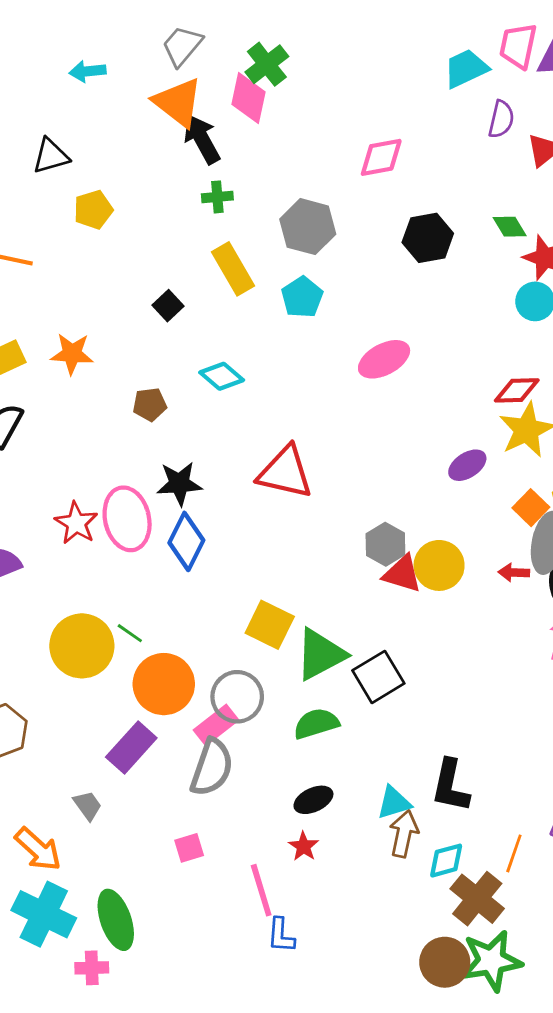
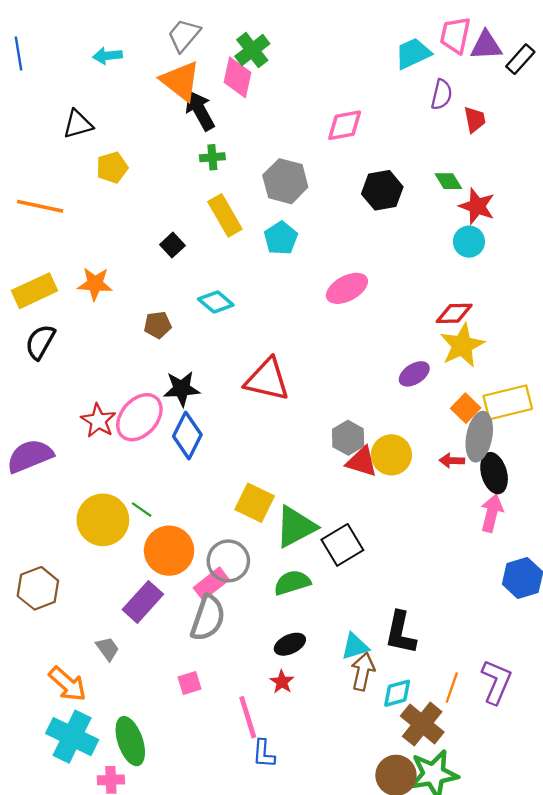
pink ellipse: (127, 519) -> (139, 417), turned 54

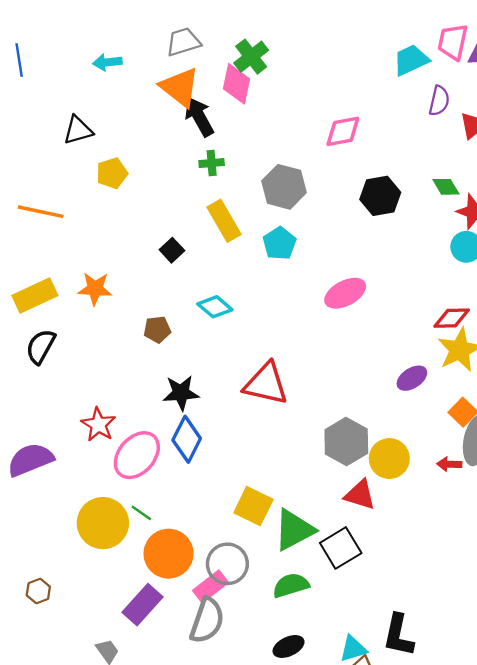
gray trapezoid: (184, 35) -> (183, 42), turned 33
pink ellipse: (139, 417) -> (137, 455), moved
gray hexagon: (348, 438) -> (346, 442), size x1.4
red triangle: (362, 462) -> (360, 495), moved
brown hexagon: (38, 588) -> (38, 591), size x0.6

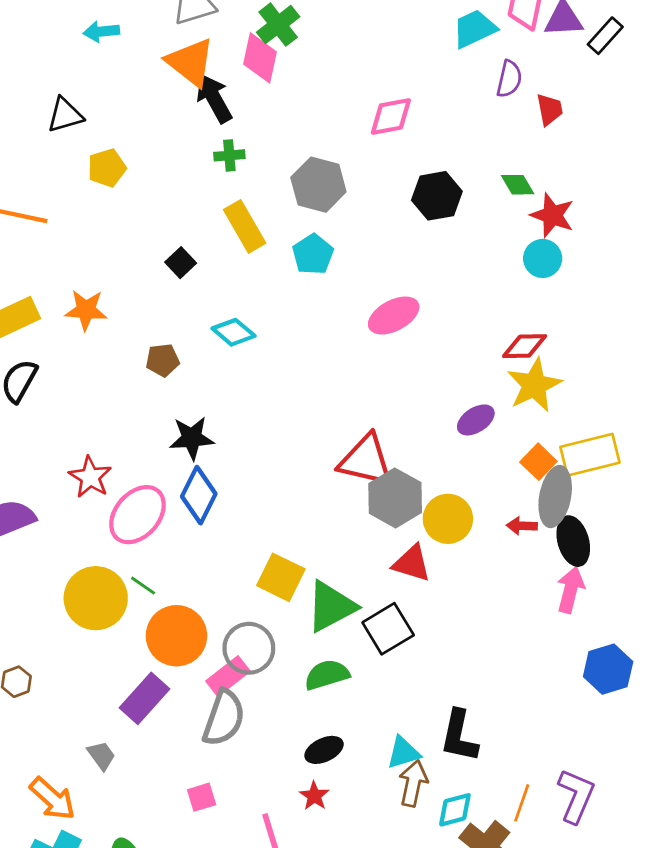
red triangle: (266, 384) -> (366, 460), moved

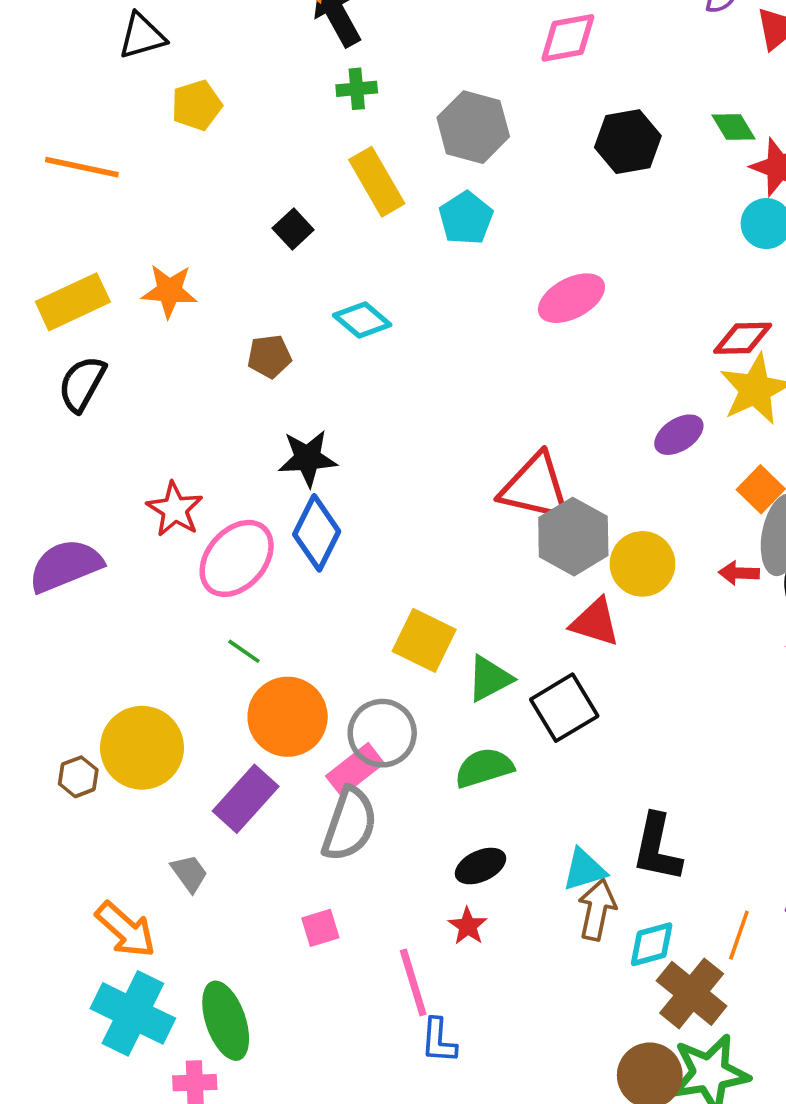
yellow circle: (96, 598) -> (142, 748), moved
green triangle: (331, 607) -> (490, 679), size x0.7

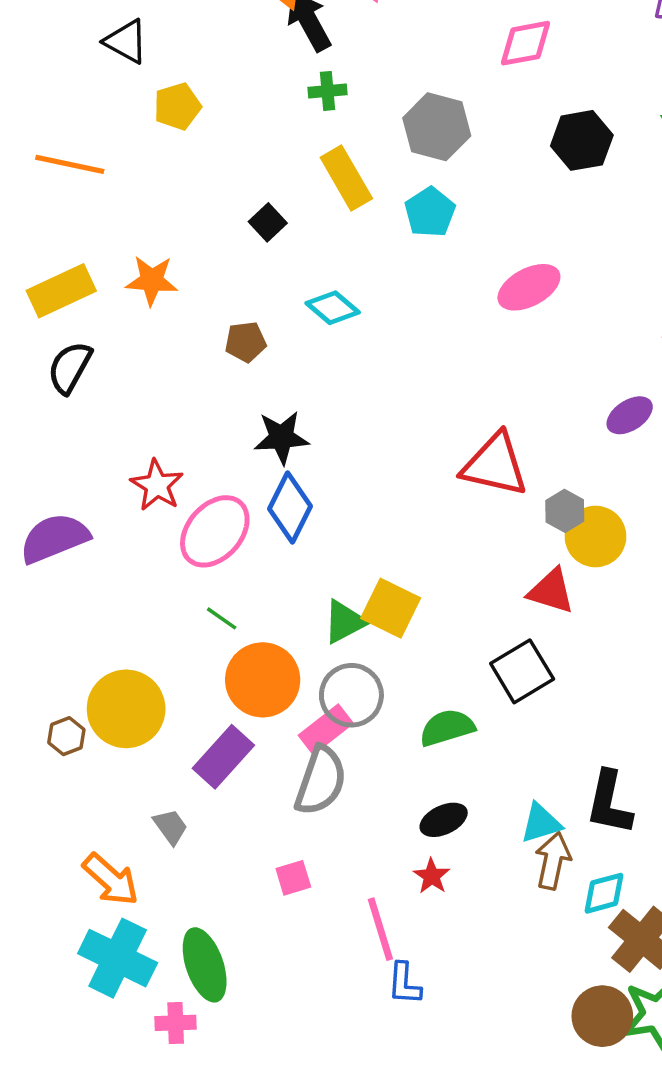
black triangle: (142, 36) -> (126, 41), turned 45
gray hexagon: (573, 537) -> (565, 511), moved, size x0.6
green triangle: (490, 679) -> (345, 622), moved

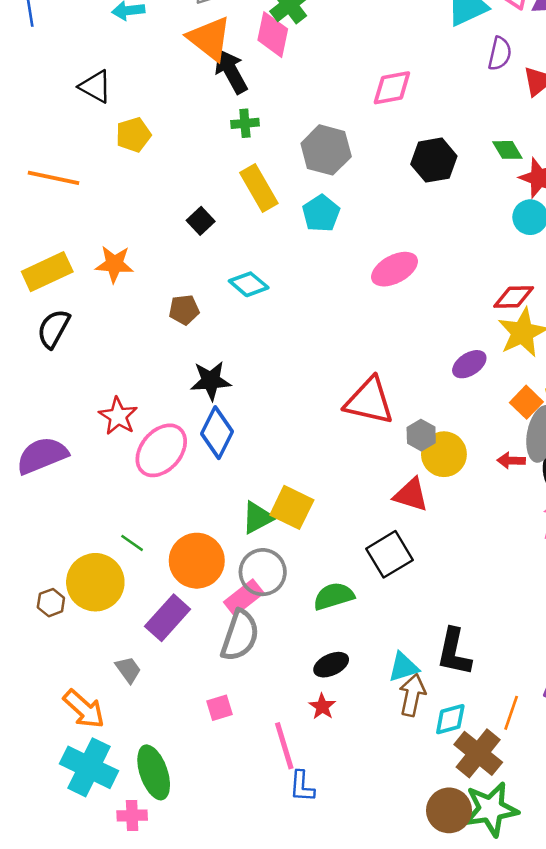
green line: (222, 618) -> (132, 543), moved

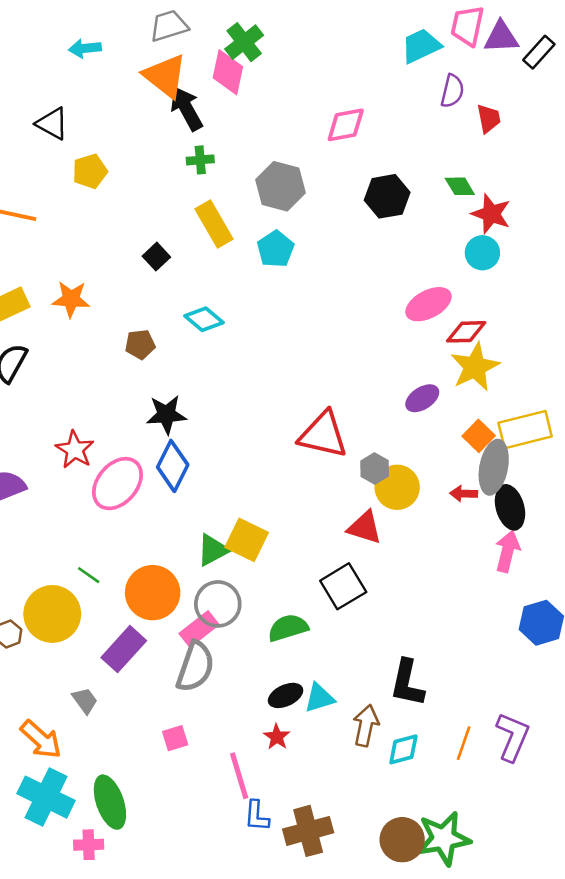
pink ellipse: (395, 269) -> (428, 304), moved
cyan triangle: (403, 667) -> (319, 698), moved
brown cross: (478, 753) -> (308, 831), moved, turned 36

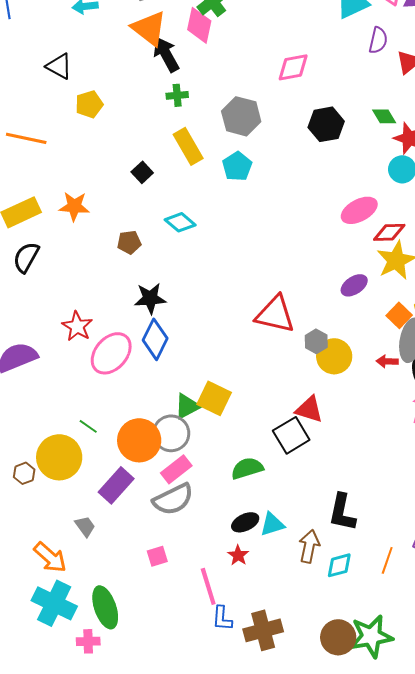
red triangle: (365, 527) -> (309, 409), moved
gray circle: (218, 604) -> (171, 433), moved
gray semicircle: (195, 667) -> (173, 499), turned 45

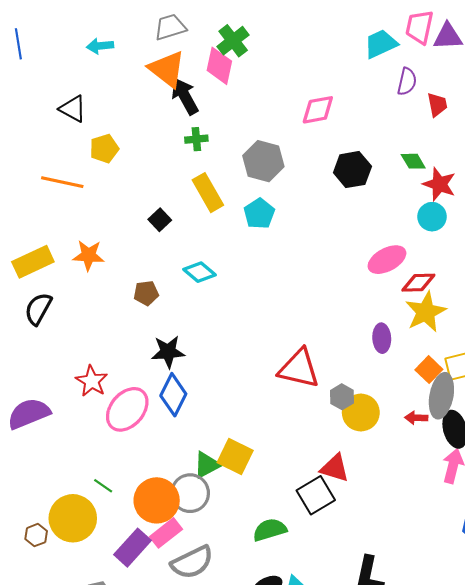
orange line: (26, 138) -> (62, 182), moved
purple ellipse: (354, 285) -> (382, 338), turned -60
pink rectangle: (176, 469) -> (166, 533), moved

